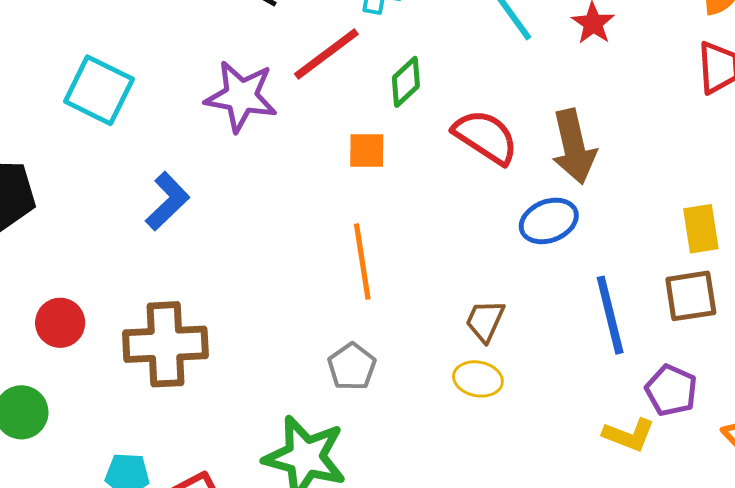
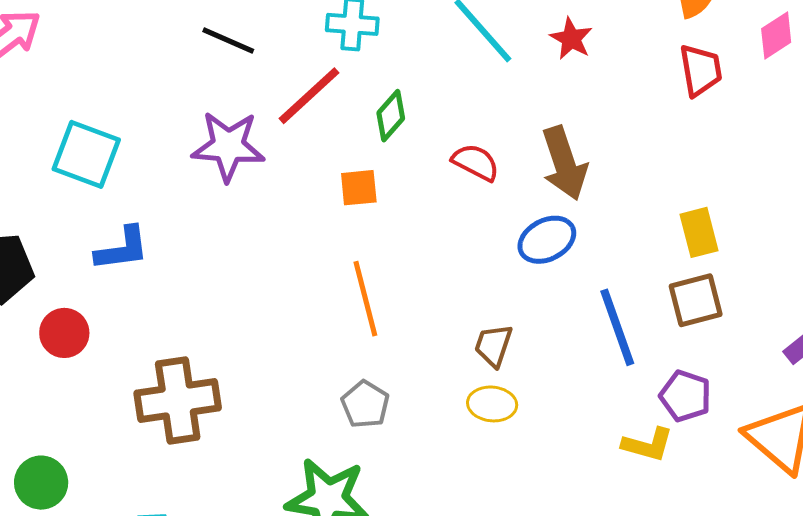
red semicircle: (486, 137) -> (476, 162), size x0.7
blue L-shape: (167, 201) -> (122, 249), moved, turned 42
red circle: (60, 323) -> (64, 333), moved

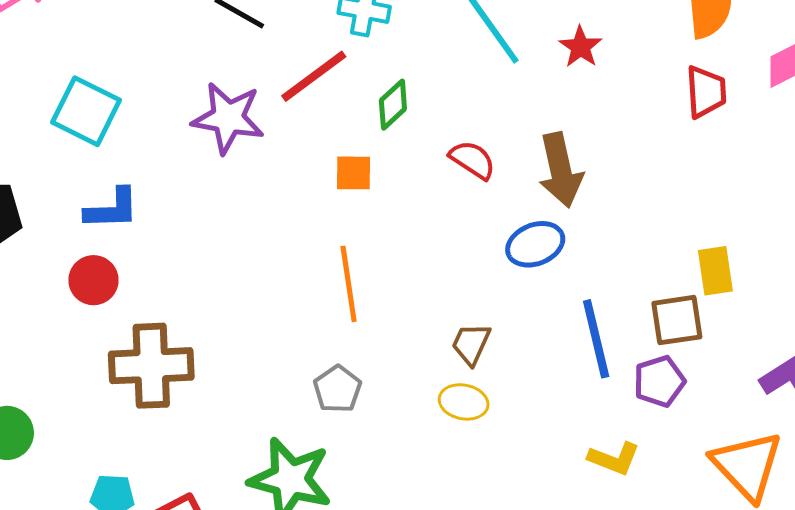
yellow rectangle: (699, 232) -> (715, 271), moved
red circle: (64, 333) -> (93, 280), moved
purple pentagon: (685, 396) -> (659, 381), moved, turned 30

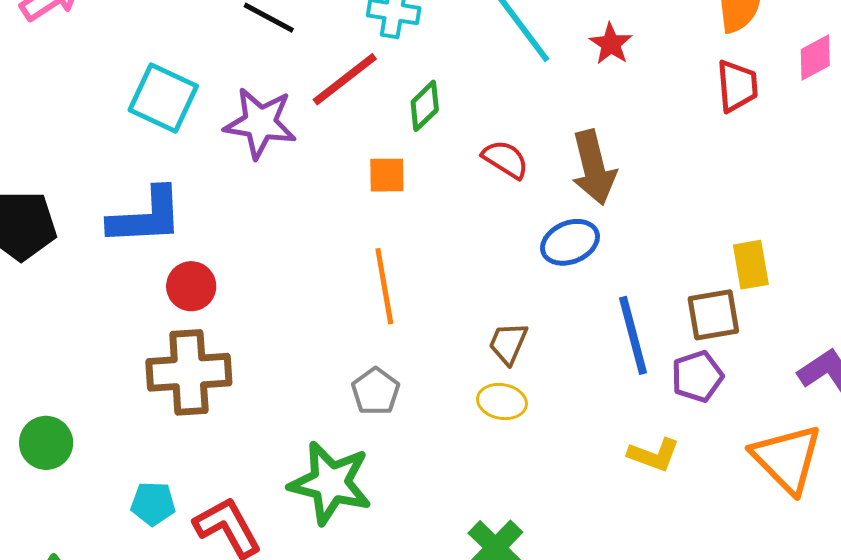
cyan square: (86, 111) -> (163, 98), moved
blue L-shape: (112, 209) -> (146, 217), size x1.4
red circle: (93, 280) -> (191, 286), moved

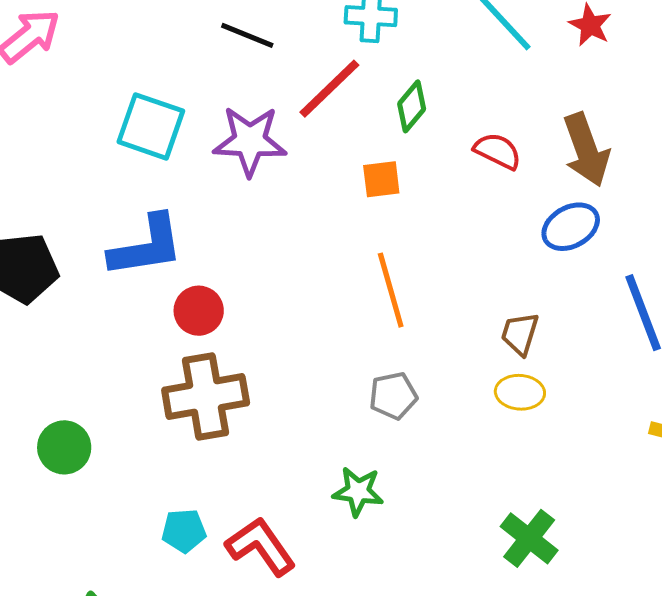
gray pentagon: (376, 391) -> (393, 396), turned 30
green circle: (46, 443) -> (64, 447), moved
green star: (330, 483) -> (358, 491), size x0.6

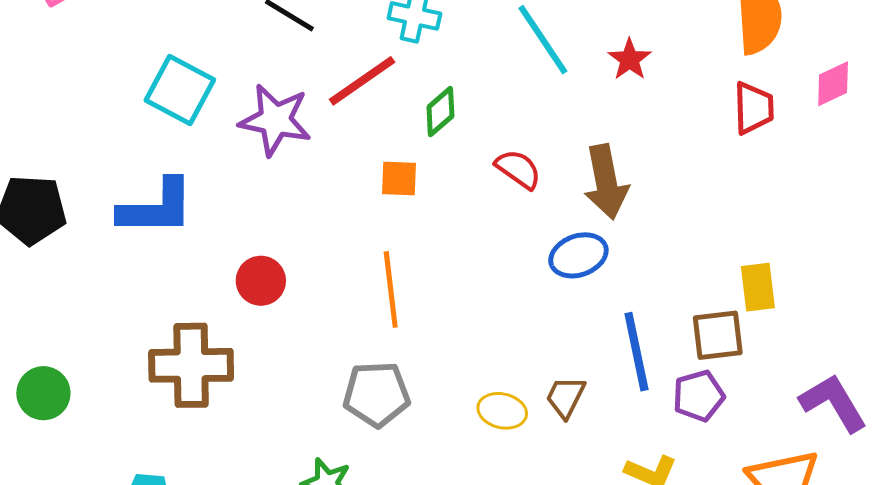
red circle: (199, 311) -> (261, 281), moved
brown trapezoid: (520, 334) -> (565, 397), moved
gray pentagon: (393, 396) -> (377, 394), size x1.4

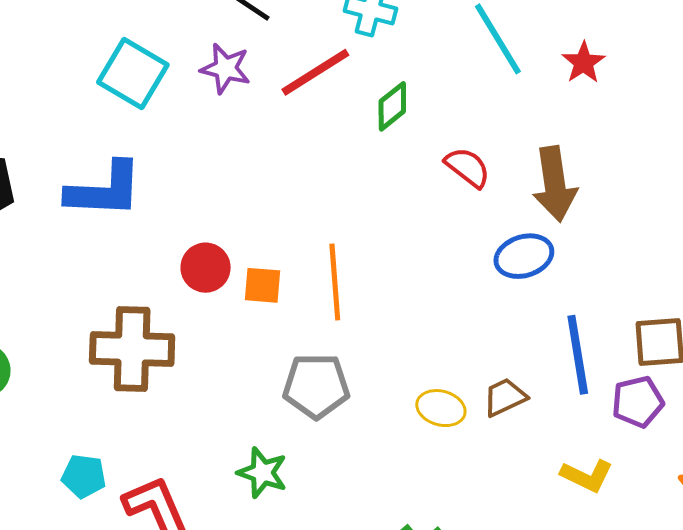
purple star: (275, 120) -> (225, 68), moved, size x0.7
orange square: (399, 179) -> (262, 285), moved
brown trapezoid: (565, 397) -> (505, 397), turned 36

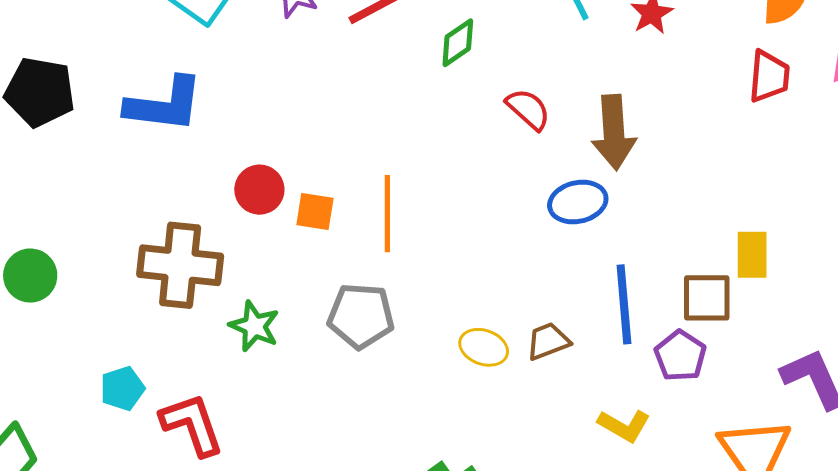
purple pentagon: (638, 402) -> (680, 356), turned -30
green star: (262, 473) -> (254, 326), moved
cyan pentagon: (84, 476) -> (122, 388), turned -30

